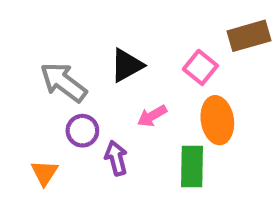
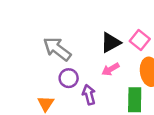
black triangle: (127, 65) -> (111, 43), moved

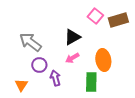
pink square: (140, 40) -> (95, 16), moved

